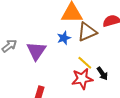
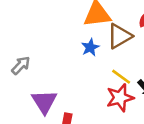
purple triangle: (36, 51) -> (44, 102), moved

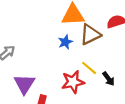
red star: (120, 98) -> (73, 82), moved

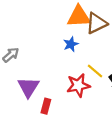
brown triangle: (90, 34) -> (96, 23), moved

